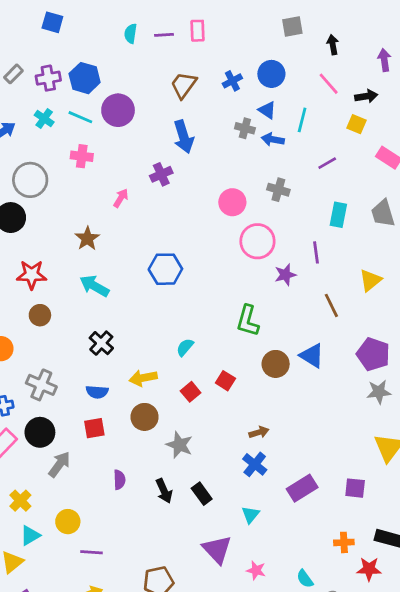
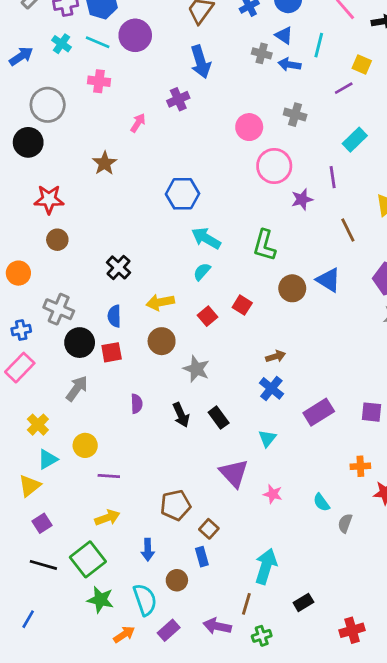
yellow square: (356, 124) -> (362, 65), moved
cyan rectangle: (338, 215) -> (355, 140), turned 35
cyan arrow: (94, 286) -> (206, 238), moved
blue semicircle: (97, 392) -> (114, 316), turned 85
black circle: (40, 432) -> (80, 343), moved

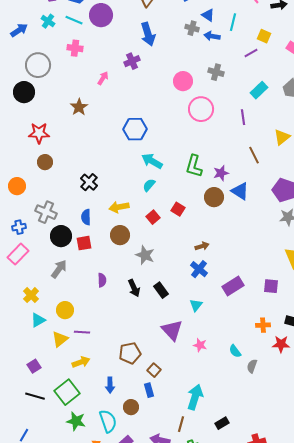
purple star: (302, 199) -> (221, 173), moved
yellow triangle: (30, 486) -> (60, 339), moved

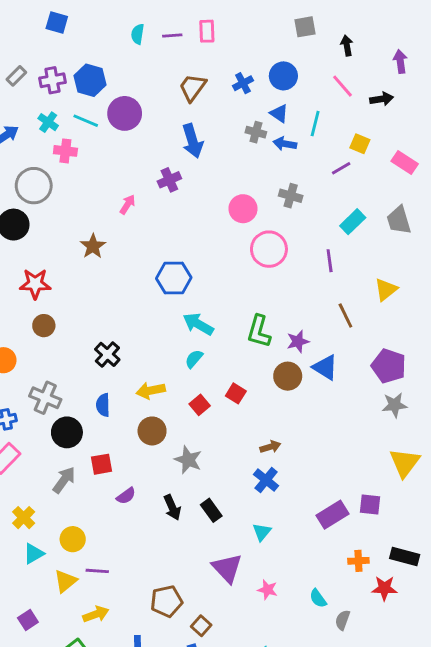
pink cross: (75, 48) -> (65, 151), moved
red square: (84, 243) -> (102, 464), moved
purple semicircle: (102, 280) -> (126, 496), turned 56
purple rectangle: (233, 286) -> (332, 515), moved

